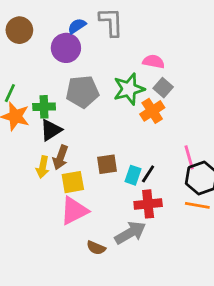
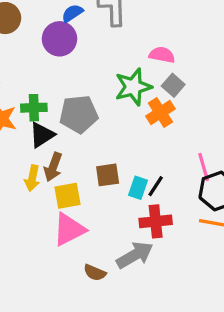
gray pentagon: (82, 92) -> (79, 114), moved

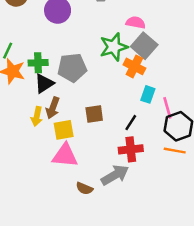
gray square: (173, 85) -> (144, 46), size x1.5
orange cross: (160, 113) -> (134, 66), turned -30
cyan rectangle: (138, 188) -> (148, 94), moved
pink triangle: (69, 229) -> (65, 155), turned 32

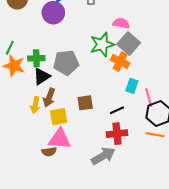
black line: (131, 123) -> (117, 110), turned 32
brown semicircle: (84, 188) -> (49, 152), moved, turned -32

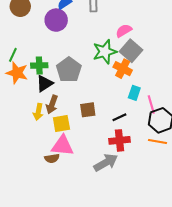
pink semicircle: (121, 23) -> (124, 31), turned -42
gray pentagon: (66, 63) -> (69, 70), turned -30

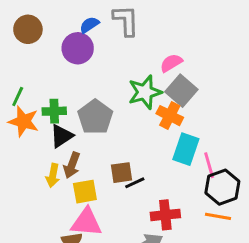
cyan rectangle: (134, 93) -> (186, 149), size x1.5
black line: (119, 117) -> (135, 183), moved

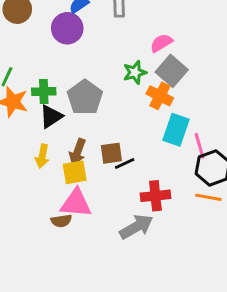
green star: (145, 92) -> (135, 72), size x0.7
brown arrow: (72, 165) -> (78, 152), moved

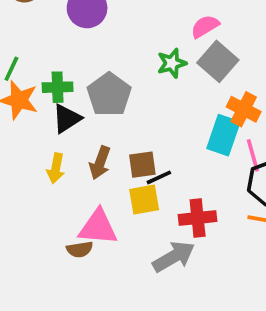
orange cross: (160, 96) -> (244, 109), moved
yellow square: (75, 172) -> (144, 200), moved

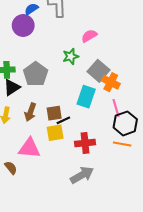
gray square: (218, 61) -> (98, 71), moved
cyan rectangle: (223, 135) -> (86, 97), moved
brown semicircle: (80, 249) -> (11, 168), moved, turned -120
gray arrow: (174, 257) -> (82, 175), moved

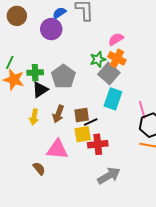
gray square: (98, 71) -> (109, 74), moved
orange cross: (111, 82) -> (117, 58), moved
red cross: (85, 143) -> (98, 144), moved

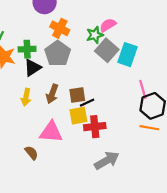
pink semicircle: (116, 39) -> (108, 25), moved
orange cross: (117, 58) -> (60, 28), moved
cyan rectangle: (113, 99) -> (127, 55), moved

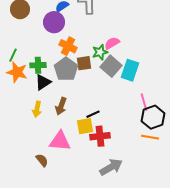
brown square: (77, 95) -> (84, 63), moved

